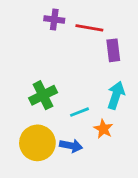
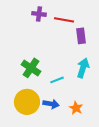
green cross: (43, 95) -> (31, 68), turned -30
orange star: (103, 129) -> (76, 108), moved

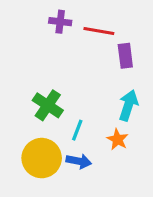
cyan line: (57, 80) -> (77, 130), moved, turned -48
orange star: (76, 108) -> (118, 139), moved

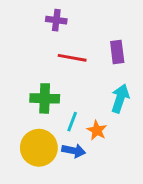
red line: (99, 31) -> (72, 58), moved
green cross: (48, 105) -> (45, 98), turned -32
orange star: (118, 139) -> (97, 130), moved

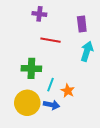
purple rectangle: (117, 52) -> (82, 24), moved
cyan arrow: (120, 98) -> (87, 51), moved

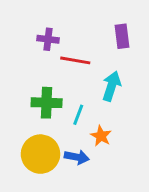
purple cross: (39, 14) -> (48, 39), moved
cyan arrow: (87, 51) -> (112, 86), moved
cyan line: (50, 85) -> (78, 115), moved

